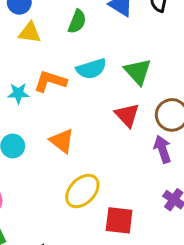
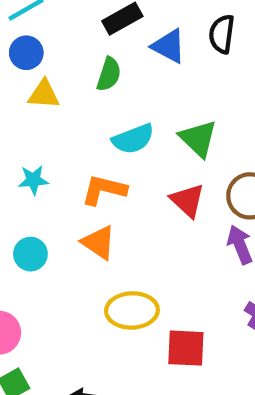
orange L-shape: (50, 81) -> (104, 190), moved
yellow ellipse: (82, 191) -> (132, 310), turned 48

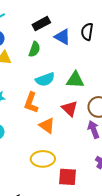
green triangle: (198, 139) -> (75, 80), turned -42
orange L-shape: (104, 190) -> (31, 103), turned -85
orange triangle: (99, 242) -> (47, 125), moved

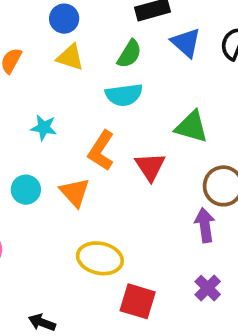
cyan semicircle: (45, 79) -> (124, 95), moved
red triangle: (70, 108) -> (150, 167), moved
orange triangle: (47, 125) -> (75, 192), moved

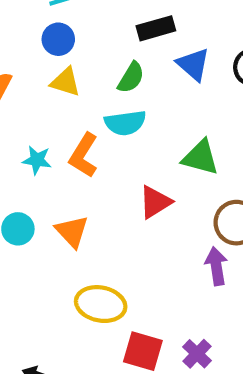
orange L-shape: (101, 151) -> (84, 155), moved
red triangle: (150, 167) -> (155, 202), turned 32
purple cross: (208, 288) -> (197, 354), moved

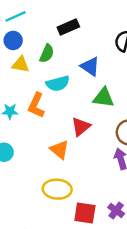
blue triangle: (193, 64) -> (90, 66), moved
green semicircle: (131, 78) -> (47, 54), moved
orange triangle: (72, 231) -> (59, 150), moved

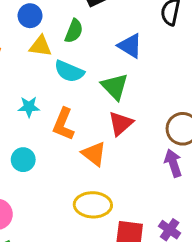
cyan semicircle: (58, 83) -> (69, 71), moved, turned 40
green triangle: (104, 98) -> (115, 87), moved, turned 40
orange L-shape: (36, 105) -> (64, 124), moved

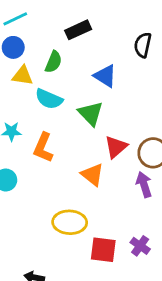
red triangle: (121, 123) -> (116, 147), moved
orange triangle: (94, 154) -> (92, 175), moved

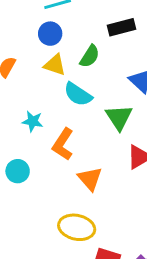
orange triangle: (92, 175) -> (90, 179), moved

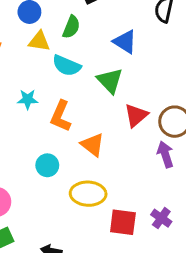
cyan circle: (18, 171) -> (47, 165), moved

